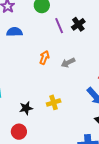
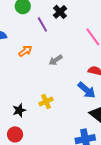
black cross: (78, 24) -> (60, 12), moved
orange arrow: (44, 58) -> (25, 51), moved, turned 40

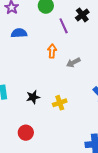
orange arrow: (25, 51) -> (52, 51), moved, turned -56
black star: (19, 110) -> (33, 97), moved

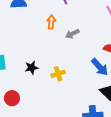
red circle: (26, 133) -> (12, 98), moved

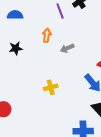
black star: (31, 68) -> (16, 48), moved

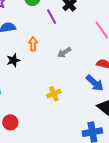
orange arrow: (47, 35) -> (33, 44), moved

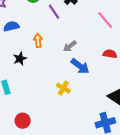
blue arrow: (95, 83) -> (80, 66), moved
yellow cross: (54, 94) -> (63, 88), turned -32

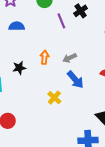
orange arrow: (38, 41) -> (44, 57), moved
black star: (20, 59) -> (19, 68), moved

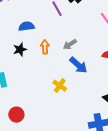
blue semicircle: (17, 26) -> (26, 26), moved
black star: (19, 68) -> (20, 49), moved

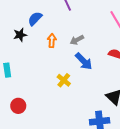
blue semicircle: (26, 26) -> (35, 19), turned -42
black star: (20, 49) -> (20, 35), moved

